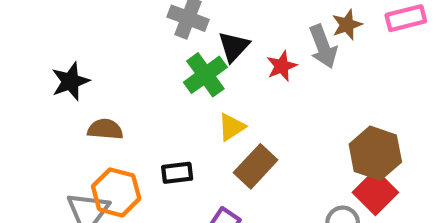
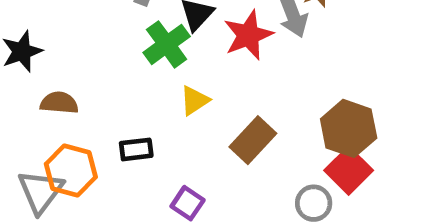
red star: (282, 66) -> (248, 35), size x1.5
brown rectangle: (256, 166) -> (253, 140), moved

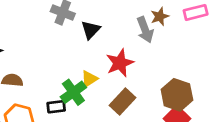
red star: (248, 35) -> (120, 63), moved
green cross: (167, 44) -> (73, 92), moved

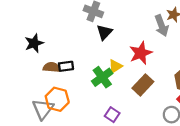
black triangle: (91, 30) -> (104, 32), moved
black rectangle: (56, 107) -> (66, 66), moved

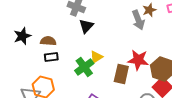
red star: (141, 53) -> (138, 60), moved, turned 30
brown semicircle: (52, 67) -> (48, 41), moved
brown rectangle: (143, 85) -> (121, 74), turned -30

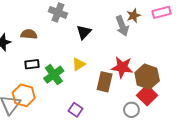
black triangle: (86, 26) -> (84, 32), moved
brown semicircle: (48, 41) -> (29, 34), moved
green cross: (84, 67) -> (54, 75), moved

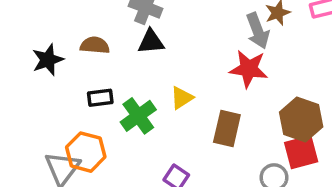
black triangle: (84, 32) -> (151, 42), moved, turned 42
red star: (122, 67) -> (249, 69), moved
red square: (147, 95) -> (301, 152), turned 30

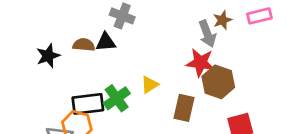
black triangle: (151, 42) -> (106, 42), moved
black rectangle: (100, 98) -> (88, 104), moved, size x1.6
brown hexagon: (301, 119) -> (218, 82), moved

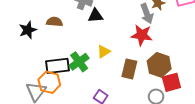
black triangle: (106, 42) -> (96, 16), moved
brown hexagon: (218, 82) -> (159, 65), moved

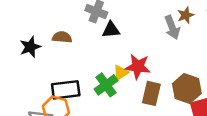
red star: (142, 35) -> (138, 67), moved
green cross: (79, 62) -> (106, 85), moved

